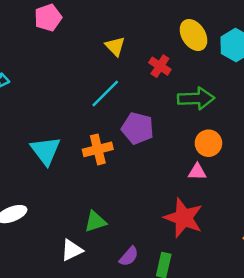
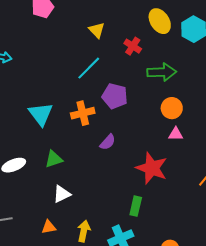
pink triangle: (197, 172) -> (176, 134), moved
green triangle: (95, 222) -> (54, 159), moved
purple semicircle: (129, 256) -> (108, 142), moved

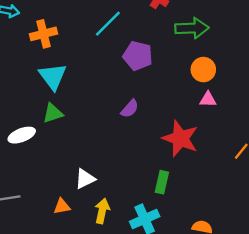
orange cross: (83, 113) -> (44, 34), moved
green triangle: (54, 159) -> (53, 113), moved
white triangle: (62, 194) -> (85, 179), moved

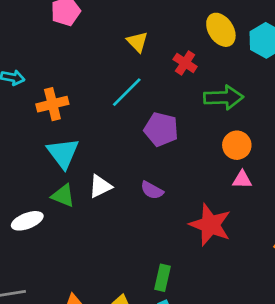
purple semicircle: (130, 109) -> (152, 190), turned 78
green triangle: (53, 113) -> (63, 196), turned 40
white triangle: (85, 179) -> (100, 186), moved
green rectangle: (162, 182) -> (163, 278), moved

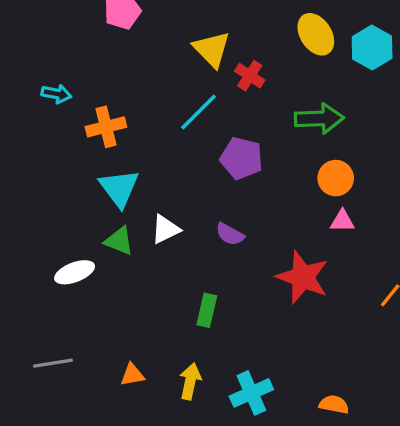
yellow triangle: (137, 42) -> (212, 49), size x1.4
red cross: (185, 63) -> (250, 76), moved
green rectangle: (163, 278) -> (207, 310), moved

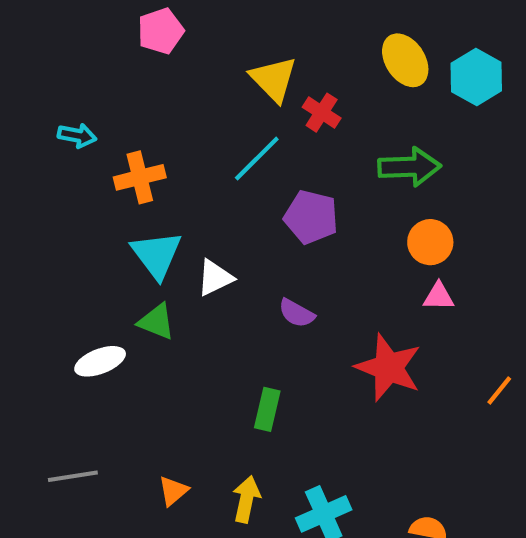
white triangle: (165, 229) -> (215, 278), moved
orange triangle: (132, 375) -> (173, 491), turned -30

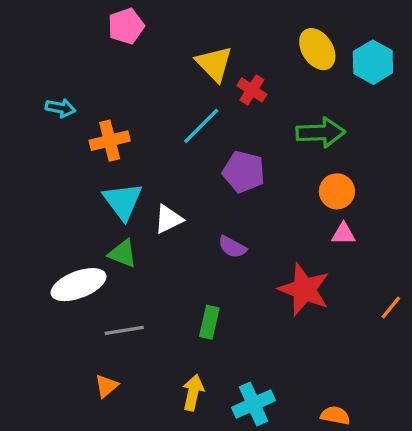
white ellipse: (100, 361) -> (79, 285), size x1.4
gray line: (73, 476) -> (124, 330), moved
orange triangle: (173, 491) -> (106, 386), moved

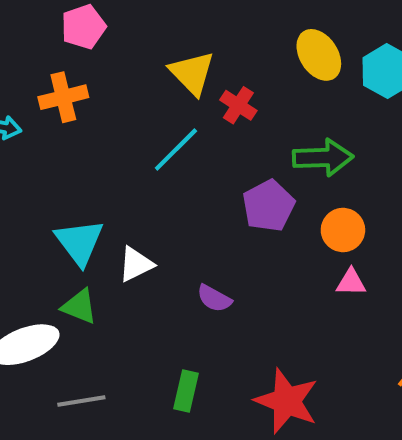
orange cross: (110, 141) -> (63, 97), moved
purple pentagon: (244, 172) -> (269, 206), moved, turned 30
red star: (304, 289) -> (287, 401), moved

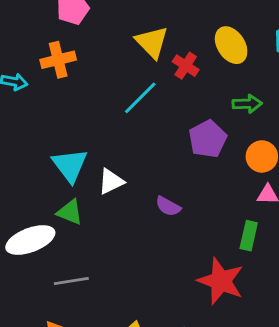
yellow ellipse: (319, 55) -> (231, 45), moved
green arrow: (323, 158) -> (247, 104), size x0.7
green rectangle: (186, 391) -> (249, 236), moved

